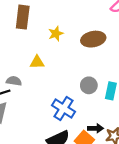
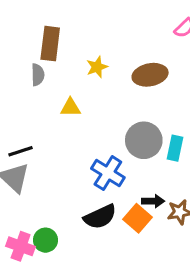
gray semicircle: (14, 81) -> (38, 75), moved, turned 80
gray circle: (89, 85) -> (144, 140), size x1.5

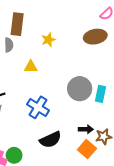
brown ellipse: (150, 75) -> (95, 37), moved
blue cross: (108, 173) -> (38, 107), moved
orange square: (138, 218) -> (87, 149), moved

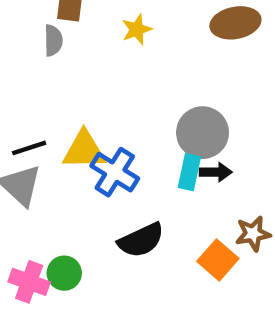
yellow triangle: (31, 67) -> (84, 150), moved, size x1.5
cyan rectangle: (100, 94) -> (189, 172), moved
black arrow: (86, 129) -> (216, 172), moved

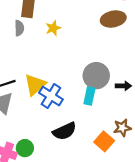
yellow star: (137, 29) -> (53, 28), moved
yellow triangle: (84, 150) -> (35, 85), turned -40
black arrow: (216, 172) -> (123, 86), moved

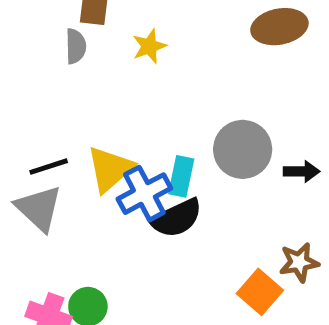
blue cross: (51, 96) -> (144, 194), turned 30
cyan rectangle: (89, 96) -> (181, 176), moved
black semicircle: (65, 131) -> (176, 218), moved

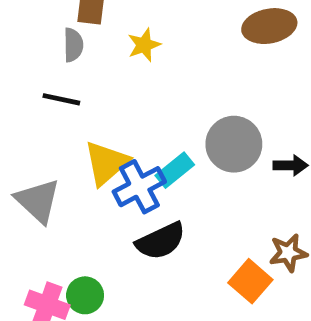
black line: (49, 167) -> (61, 99), moved, turned 30
cyan rectangle: (181, 176) -> (175, 170), turned 39
black semicircle: (176, 218) -> (161, 241), moved

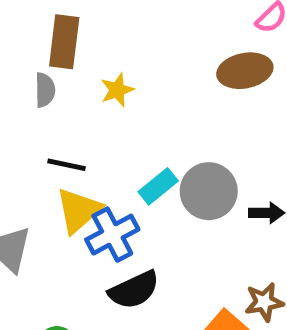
black line: (61, 99) -> (67, 165), moved
cyan rectangle: (175, 170) -> (158, 186), moved

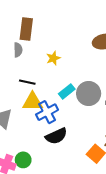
yellow star: (117, 90) -> (53, 58), moved
yellow triangle: (79, 210) -> (32, 102), turned 40

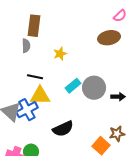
blue cross: (47, 112) -> (27, 110), moved

